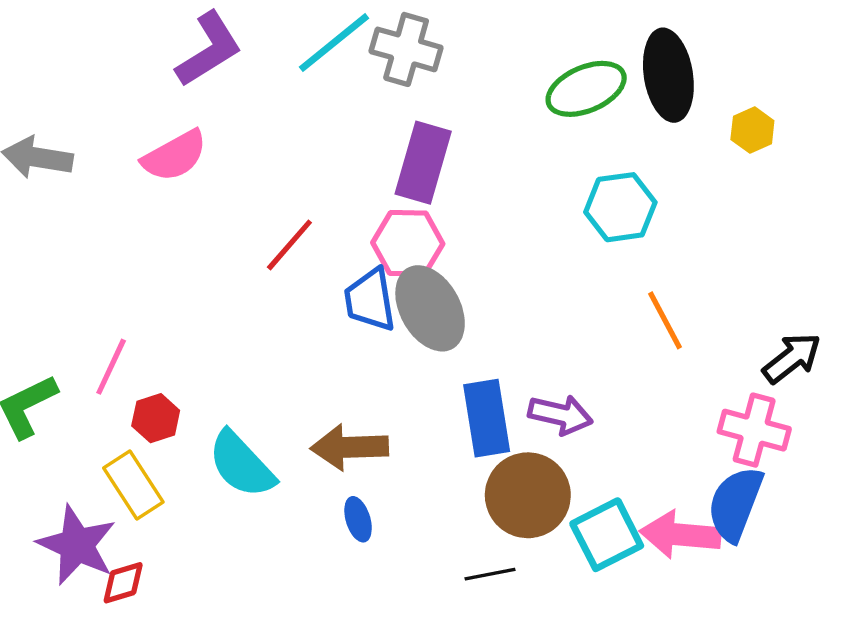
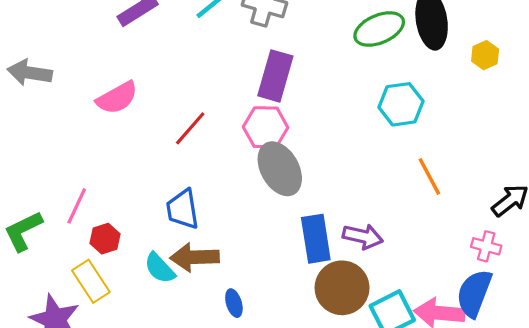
pink semicircle: (175, 156) -> (117, 98), moved
blue trapezoid: (370, 300) -> (183, 209), moved
pink cross: (754, 430) -> (486, 246), size x0.7
brown arrow: (349, 447) -> (195, 257), moved
cyan semicircle: (241, 464) -> (160, 268), size x0.7

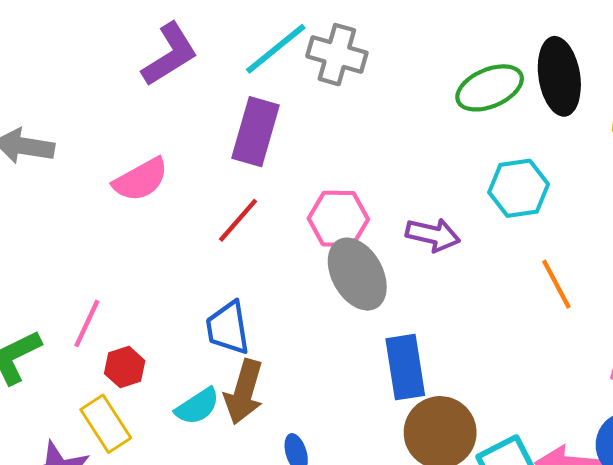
purple rectangle: (275, 76) -> (255, 132), moved
purple arrow: (363, 236) -> (433, 235), moved
brown arrow: (195, 257) -> (244, 392), turned -72
cyan semicircle: (160, 268) -> (197, 406), turned -80

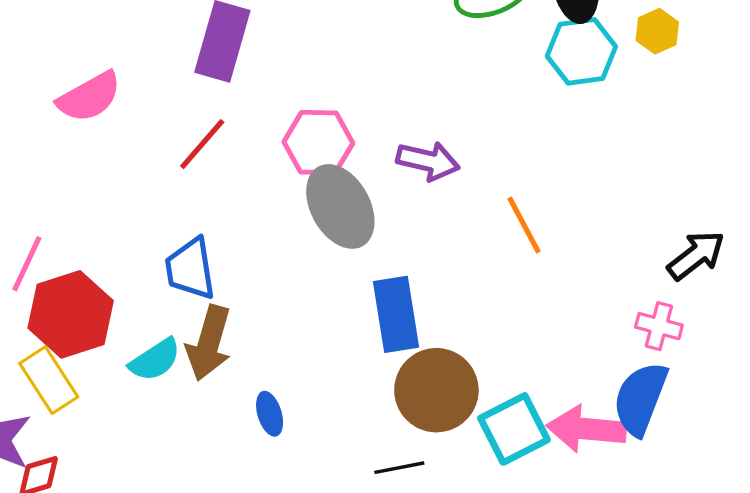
cyan hexagon: (519, 188) -> (581, 51), moved
orange line: (556, 284) -> (524, 225), moved
red hexagon: (125, 367) -> (71, 314), size x1.8

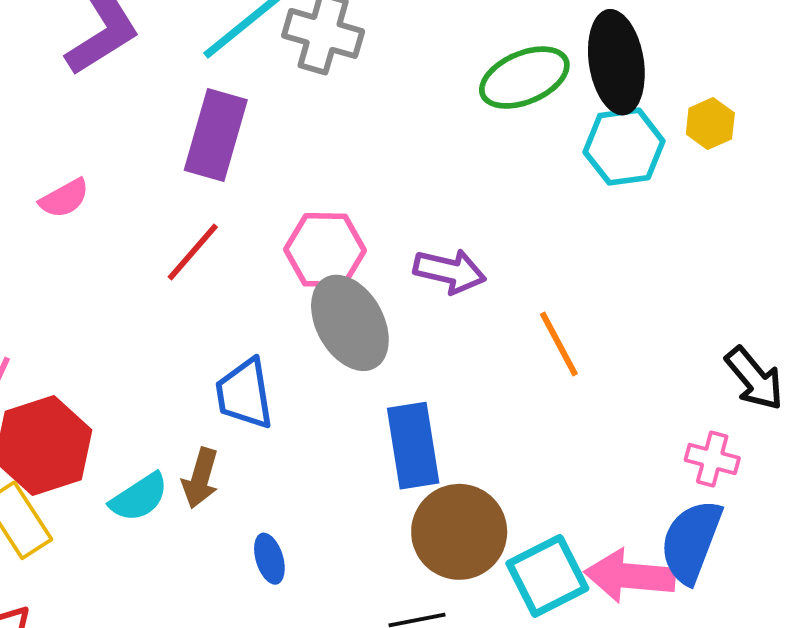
pink semicircle: (89, 97) -> (64, 198), size x0.7
black arrow: (696, 255) -> (754, 378), turned 88
blue trapezoid: (190, 269) -> (245, 394), moved
brown arrow: (209, 343) -> (200, 478), size x0.7

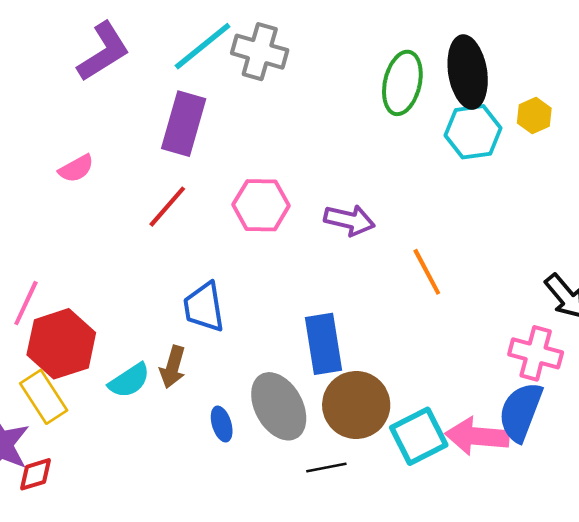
green ellipse: (524, 78) -> (402, 83), turned -54
gray ellipse: (350, 323) -> (279, 406), moved
pink cross: (712, 459) -> (536, 353), size x1.4

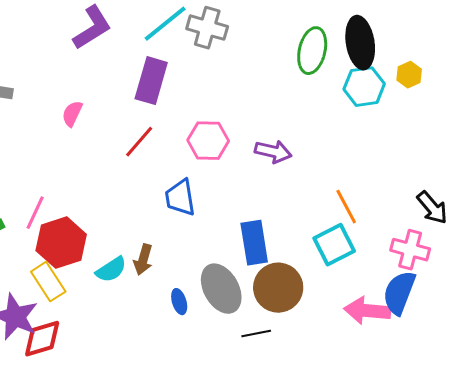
pink semicircle: (76, 169) -> (72, 114), turned 144
orange line: (427, 272) -> (346, 207), moved
blue trapezoid: (204, 307) -> (180, 198), moved
cyan square: (419, 436) -> (334, 245), moved
red diamond: (35, 474) -> (42, 339), size x1.5

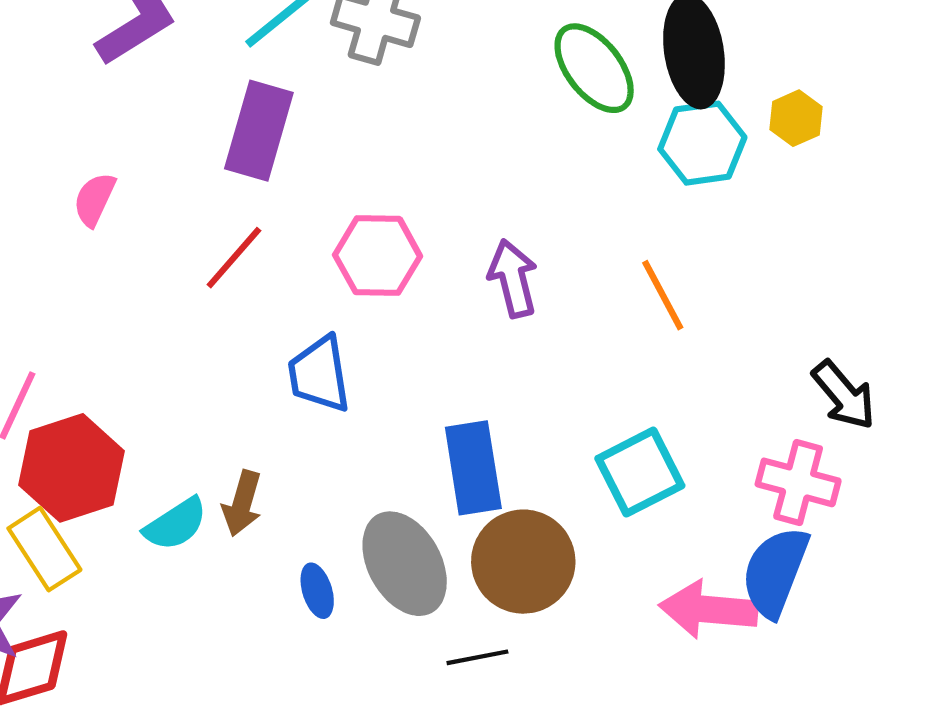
green ellipse: (312, 51) -> (594, 68), turned -51
purple arrow: (273, 152) -> (513, 278), turned -117
orange line: (346, 207) -> (663, 295), moved

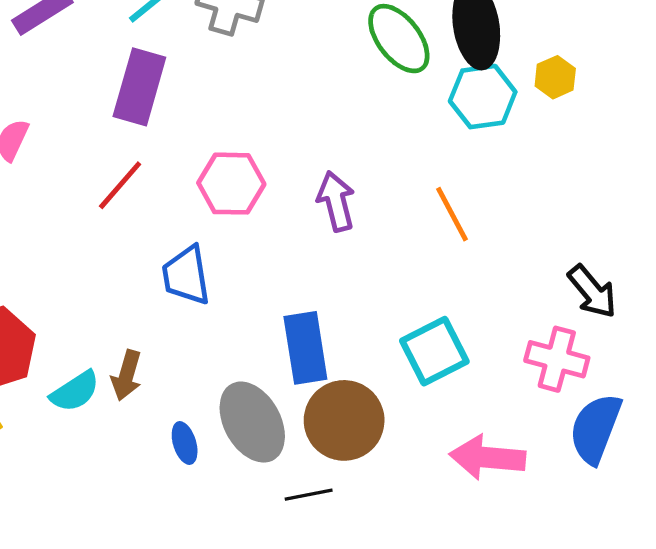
blue semicircle: (775, 572) -> (595, 429), moved

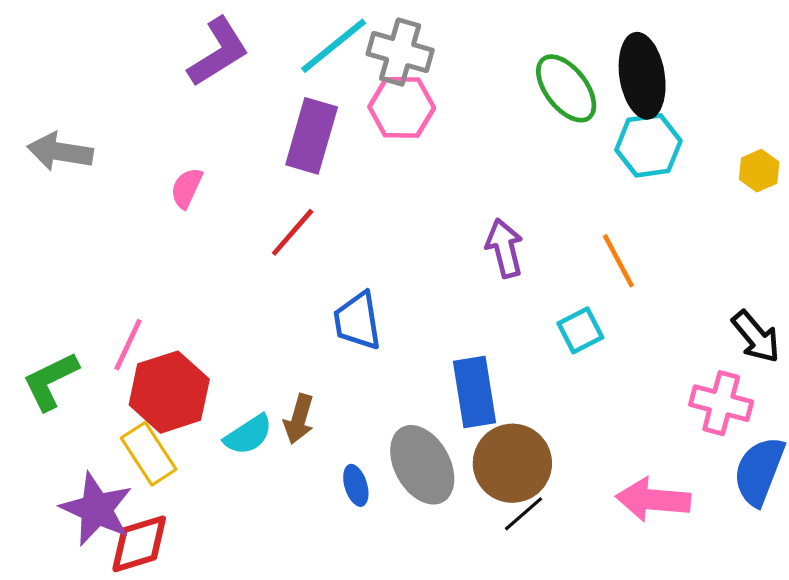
yellow hexagon: (555, 77) -> (759, 171), moved
pink hexagon: (231, 184) -> (402, 107), moved
cyan square: (434, 351) -> (580, 330), moved, size x0.7
black line: (309, 495) -> (523, 514), moved, turned -30

